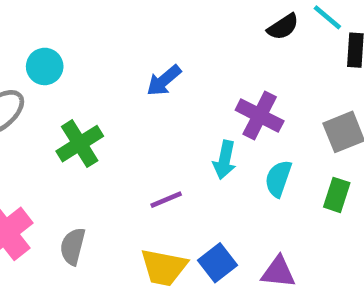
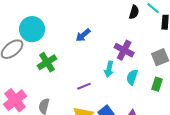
black semicircle: (283, 27) -> (134, 12), turned -40
cyan circle: (45, 66) -> (32, 29), size x1.6

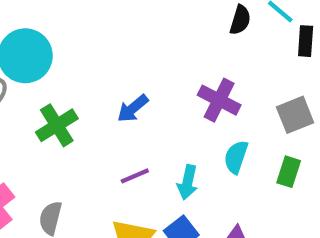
blue arrow: (83, 35) -> (133, 108), moved
cyan arrow: (109, 69) -> (188, 182), moved

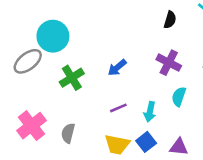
black semicircle: (240, 20) -> (170, 20), moved

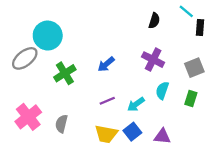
cyan arrow: (150, 112) -> (136, 104), turned 42

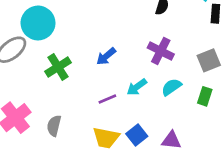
cyan semicircle: (162, 90) -> (171, 87), turned 36
cyan arrow: (136, 104) -> (137, 87), moved

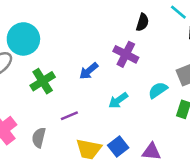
purple cross: (161, 51) -> (126, 54), moved
cyan semicircle: (171, 87) -> (158, 90), moved
purple line: (107, 99) -> (69, 116), moved

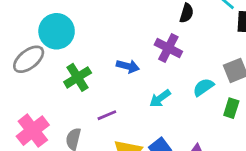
blue arrow: (89, 71) -> (128, 66), turned -126

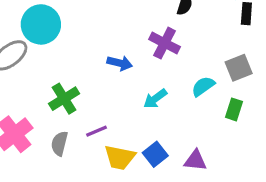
green cross: (78, 77) -> (64, 99), moved
purple line: (107, 115) -> (97, 131), moved

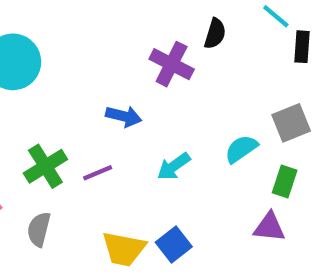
purple cross: (165, 43) -> (172, 64), moved
purple line: (97, 131) -> (98, 173), moved
purple triangle: (195, 160) -> (269, 227), moved

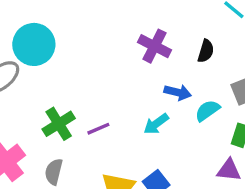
black semicircle: (215, 34) -> (206, 51), moved
blue arrow: (124, 116) -> (178, 92), moved

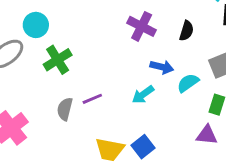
cyan circle: (34, 44) -> (36, 25), size x0.7
green cross: (59, 124) -> (58, 60), moved
gray semicircle: (54, 172) -> (65, 109), moved

